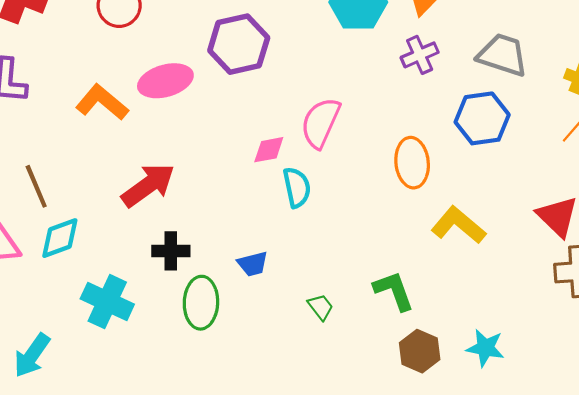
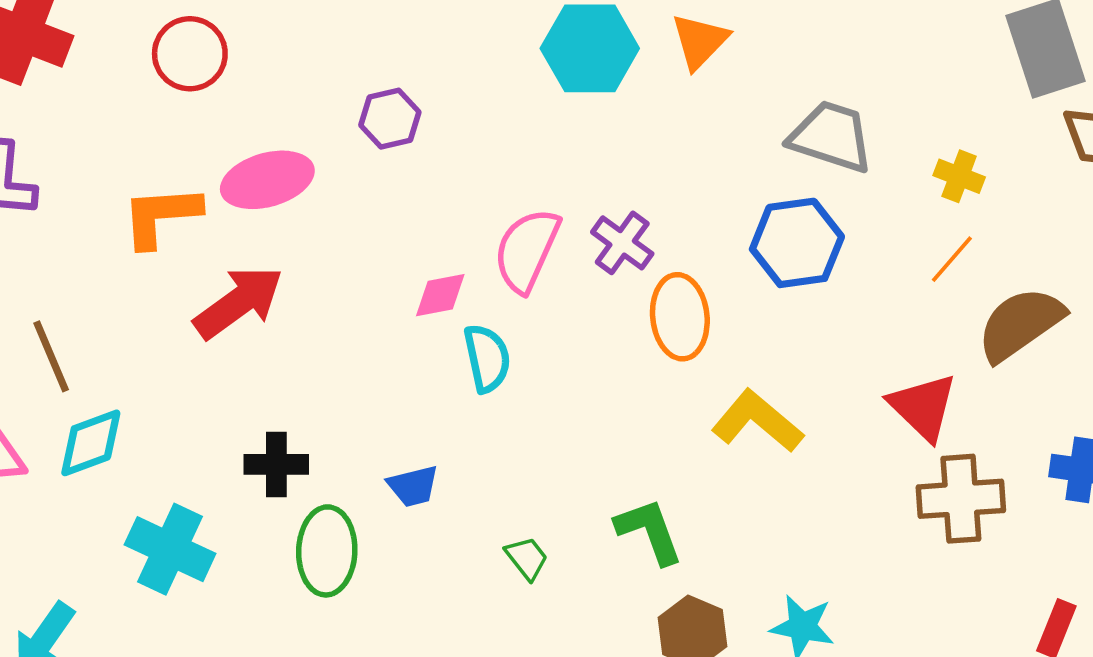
purple hexagon: (239, 44) -> (390, 119), size x0.6
purple cross: (420, 55) -> (622, 243), moved, turned -30
orange L-shape: (102, 102) -> (161, 216), turned -44
red arrow: (148, 185) -> (238, 302), moved

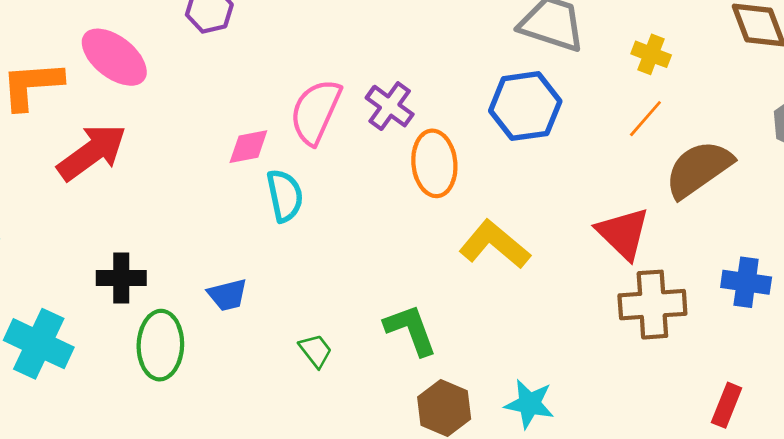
pink ellipse: (267, 180) -> (114, 57), turned 54

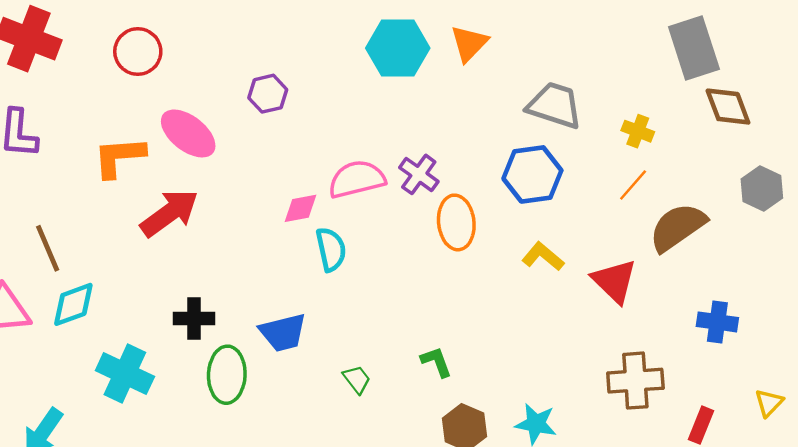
pink semicircle: (316, 112) -> (357, 179), turned 52
yellow L-shape: (494, 244) -> (543, 256), moved, size x0.7
blue trapezoid: (227, 295) -> (283, 333), size x1.4
brown cross: (652, 305) -> (635, 381), moved
green L-shape: (411, 330) -> (436, 362), size x0.7

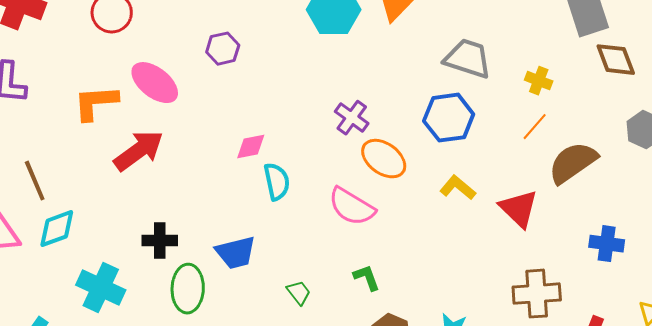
pink semicircle: (357, 179) -> (352, 207), moved, turned -135
orange ellipse: (456, 222) -> (384, 159), turned -48

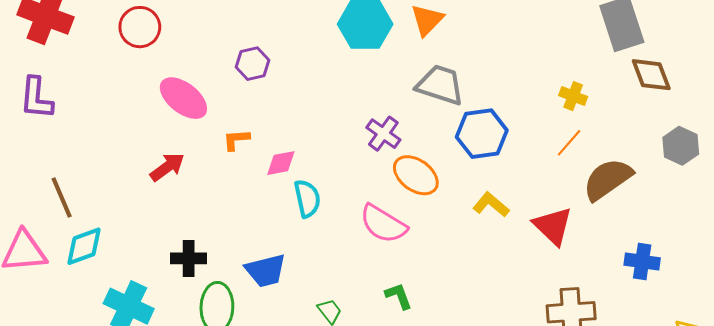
gray trapezoid: (468, 59) -> (440, 85), moved
orange L-shape: (96, 103) -> (236, 140), moved, size x0.6
red arrow: (139, 151) -> (167, 167), size x0.7

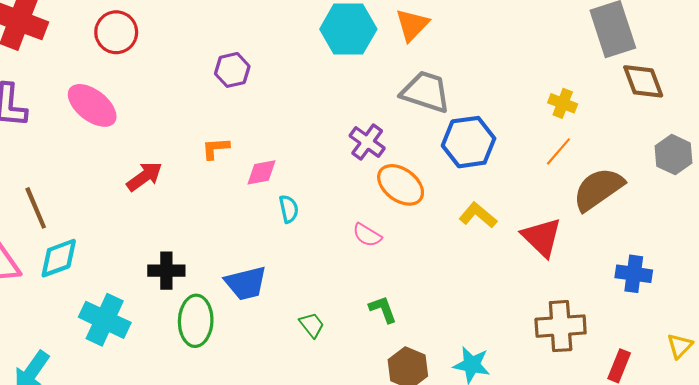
pink ellipse: (183, 98) -> (92, 105), moved
cyan semicircle: (307, 199) -> (289, 209), size x0.7
pink semicircle: (383, 224) -> (367, 235), size x0.6

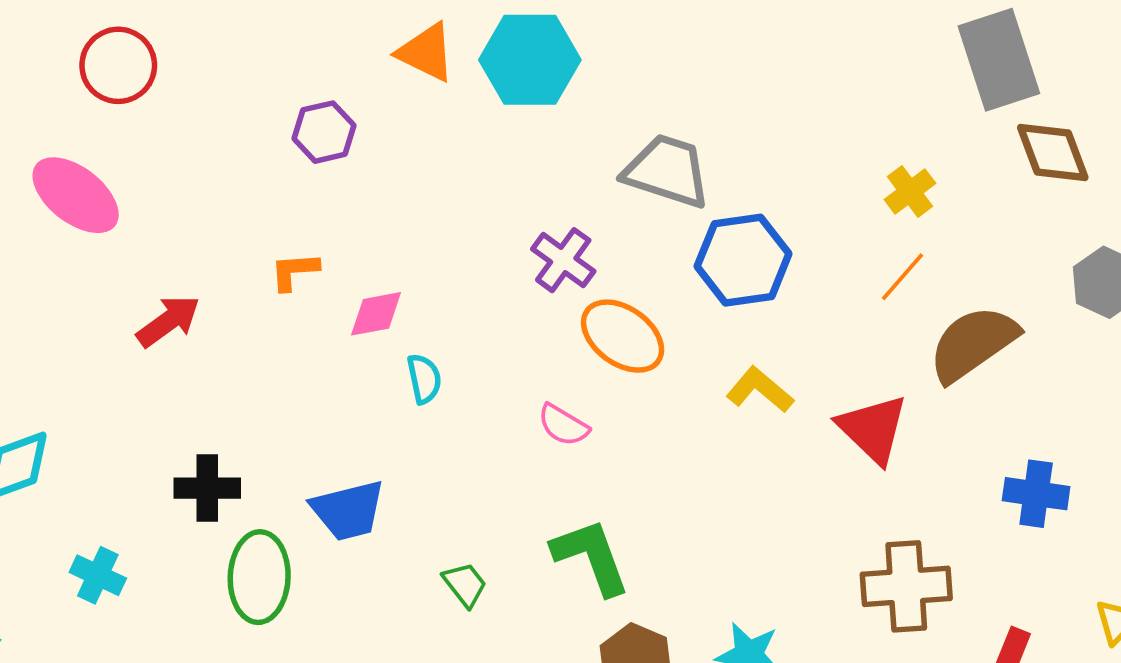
orange triangle: (412, 25) -> (426, 52), moved, turned -48
yellow cross: (563, 103) -> (910, 191), turned 32
green L-shape: (383, 309) -> (591, 557), size x1.6
cyan cross: (105, 320) -> (98, 575), size x0.6

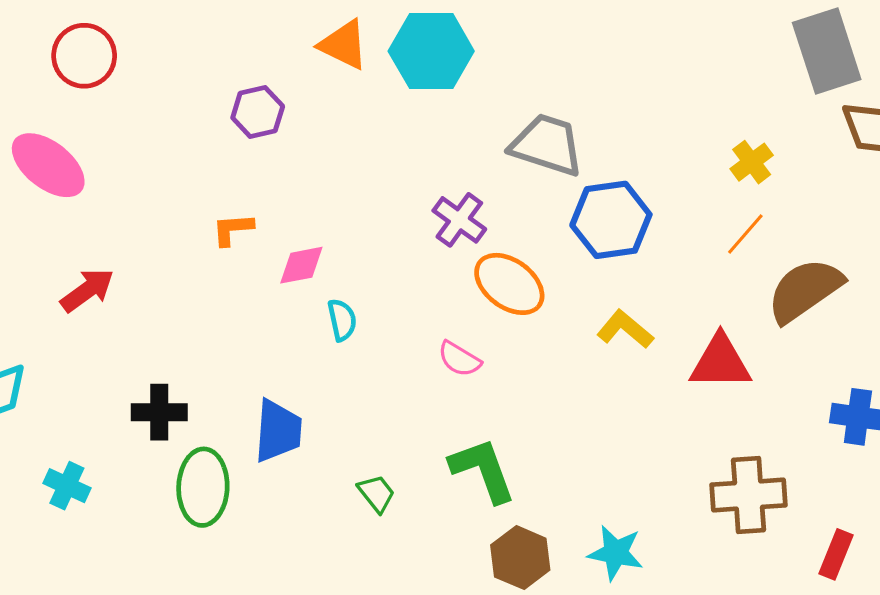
red arrow: (168, 321) -> (87, 290), moved
red triangle: (873, 429) -> (720, 362), turned -44
blue trapezoid: (348, 510) -> (278, 431), turned -72

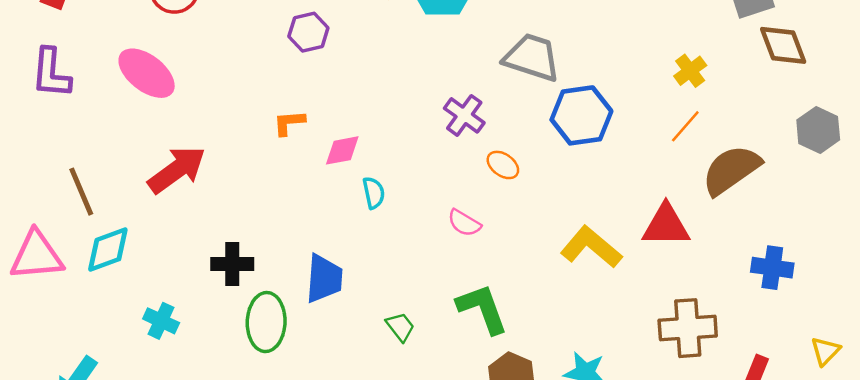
orange ellipse: (509, 284) -> (503, 165), size x0.6
red arrow: (87, 290) -> (177, 170), size x1.4
yellow L-shape: (625, 329) -> (591, 247), moved, size x1.4

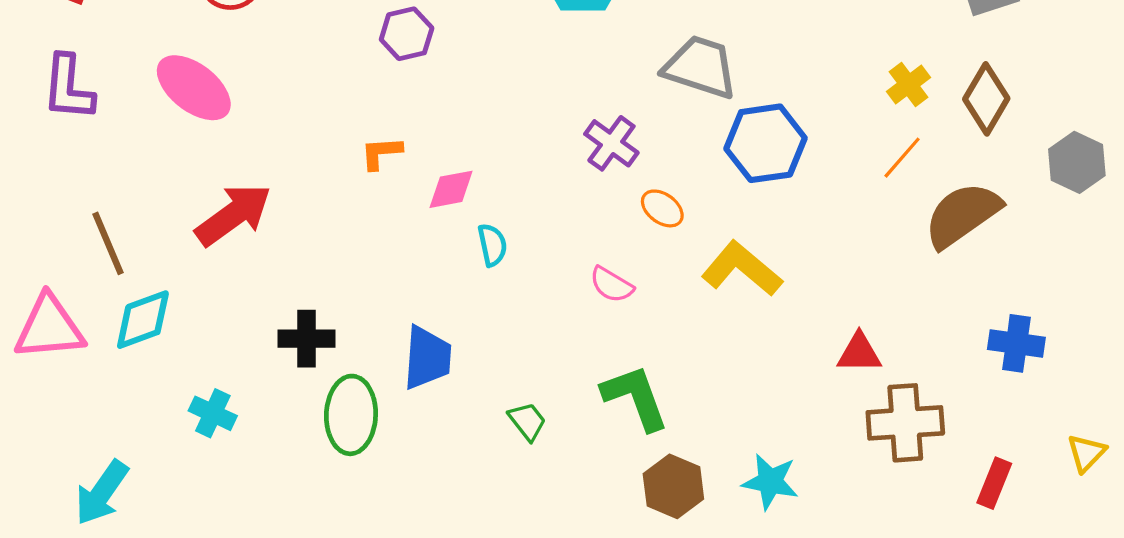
brown diamond: (783, 45) -> (986, 99), moved, turned 51
red triangle: (666, 225) -> (859, 353), moved, size x0.7
yellow L-shape: (591, 247) -> (742, 269), moved

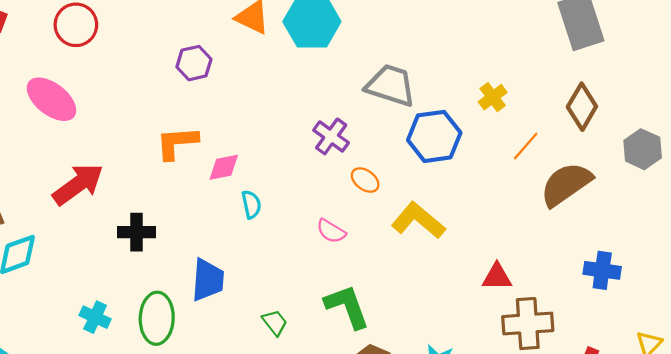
yellow cross: (908, 85) -> (493, 97), moved
orange L-shape: (381, 153) -> (177, 143), size x1.5
black cross: (307, 339) -> (137, 232), moved
cyan cross: (213, 413) -> (95, 317), moved

